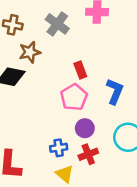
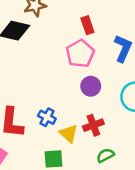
blue cross: (59, 148) -> (47, 117), moved, turned 35
red cross: (88, 154) -> (93, 125), moved

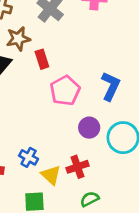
red rectangle: (87, 25) -> (42, 59), moved
purple circle: (91, 86) -> (89, 128), moved

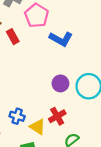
blue L-shape: (111, 86) -> (61, 39), moved, turned 105
pink pentagon: (65, 91) -> (37, 15), moved

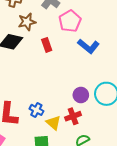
red rectangle: (13, 37) -> (47, 45), moved
purple circle: (60, 83) -> (81, 95), moved

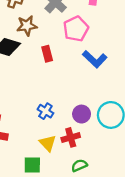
blue cross: (36, 110) -> (45, 111), moved

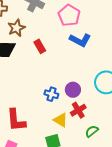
pink pentagon: (76, 29) -> (69, 15), moved
purple circle: (82, 114) -> (73, 90), moved

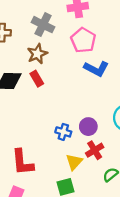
brown star: (16, 28) -> (37, 54), moved
red rectangle: (40, 46) -> (37, 79), moved
yellow triangle: (61, 120) -> (74, 162), turned 42

